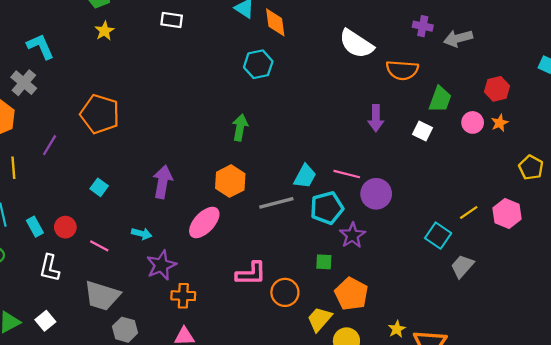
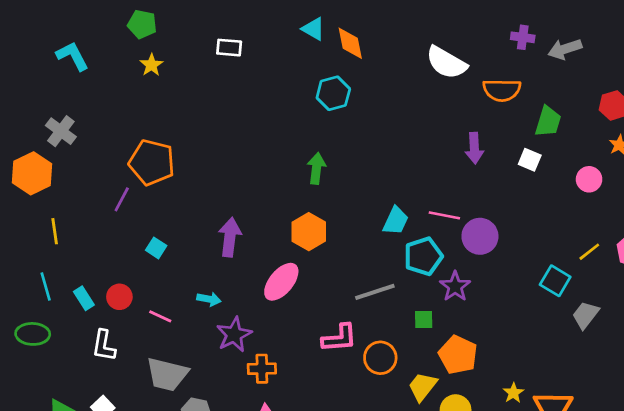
cyan L-shape: (40, 46) -> (72, 56), moved
pink circle: (473, 122) -> (589, 179), moved
purple line: (50, 145) -> (122, 199), moved
gray line: (276, 203) -> (375, 292), moved

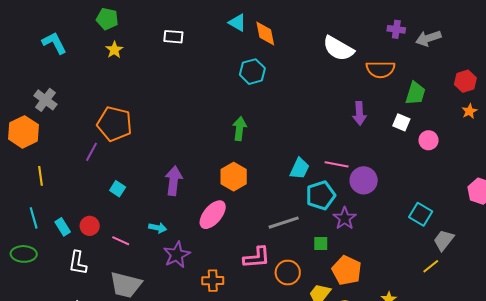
pink circle: (589, 179) -> (429, 140), moved
yellow line: (589, 252) -> (431, 266), moved
orange cross: (262, 369) -> (213, 281), moved

